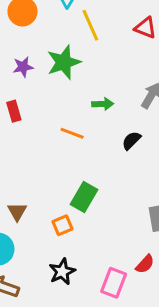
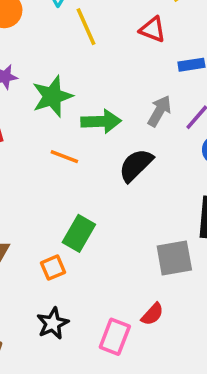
green star: (64, 62) -> (52, 96), moved
green arrow: (103, 104) -> (101, 121), size x1.5
black semicircle: (131, 140) -> (136, 165), size x1.5

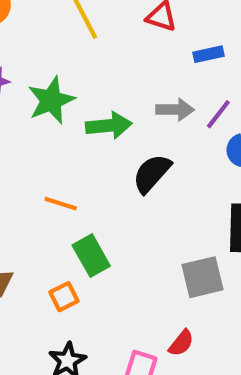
gray arrow: (159, 111) -> (175, 110), turned 64
orange line: (64, 157) -> (61, 204), moved
green rectangle: (79, 233) -> (91, 256), turned -56

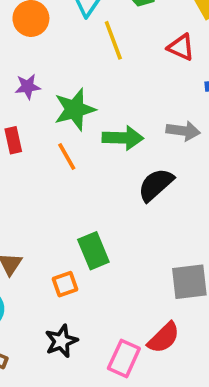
orange line: (61, 204) -> (67, 157), moved, turned 36
red semicircle: (181, 343) -> (164, 338), size x1.4

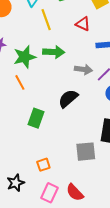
green arrow: (123, 138) -> (54, 52), moved
green rectangle: (93, 251) -> (36, 118), moved, turned 42
orange square: (65, 284) -> (43, 165), moved
red semicircle: (164, 338) -> (75, 192), moved, turned 90

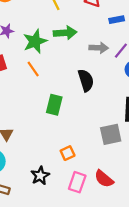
black semicircle: (68, 99) -> (86, 80), turned 120

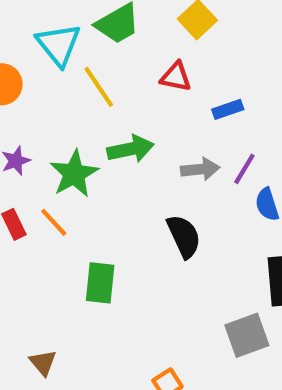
orange line: (33, 69) -> (54, 222), moved
green rectangle: (54, 105) -> (100, 283), moved

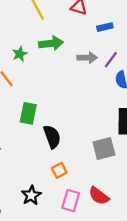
green star: (74, 174) -> (20, 54), size x0.6
black semicircle: (184, 236) -> (52, 137), moved

